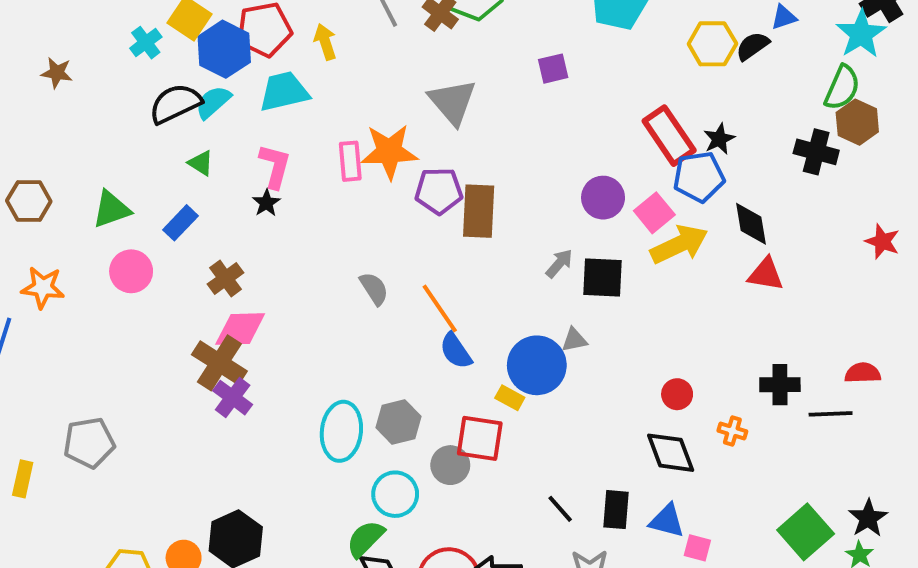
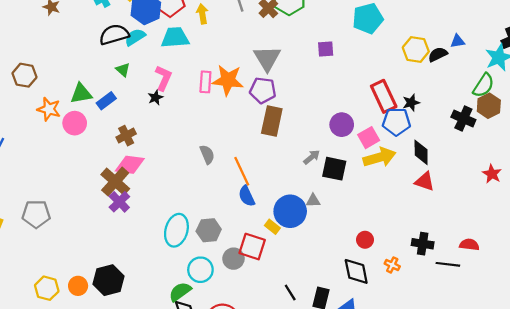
purple pentagon: (439, 191) -> (263, 90), moved
green triangle: (111, 209) -> (81, 94), moved
orange star: (43, 287) -> (49, 109), moved

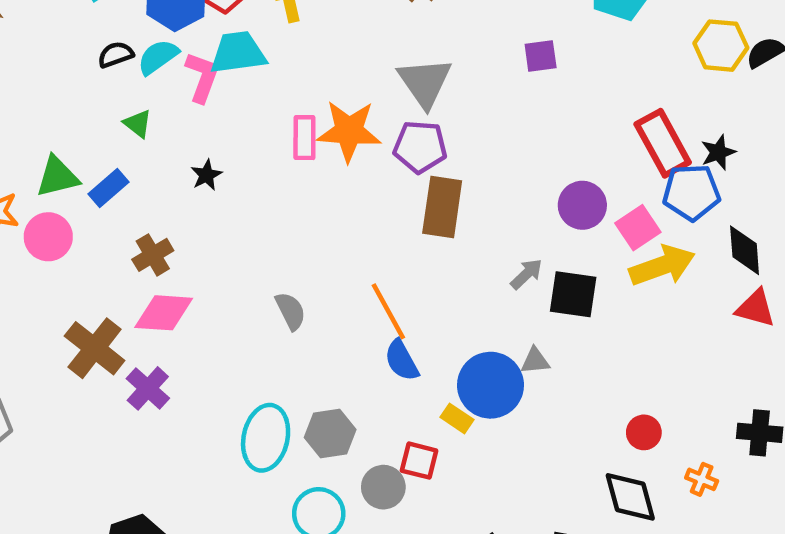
black semicircle: (114, 35) -> (116, 55), size x0.6
pink L-shape: (163, 78) -> (202, 77), moved
gray semicircle: (207, 154) -> (291, 311), moved
brown cross: (115, 182) -> (95, 348), moved
red square: (252, 247) -> (419, 461), size x0.7

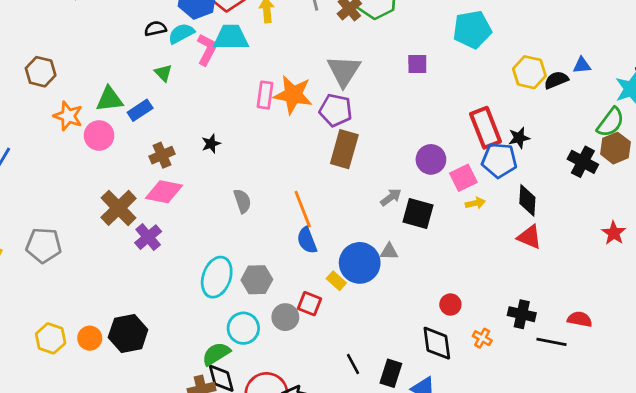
black star: (206, 175) -> (211, 144), moved
yellow arrow: (662, 266) -> (475, 203), size x0.5

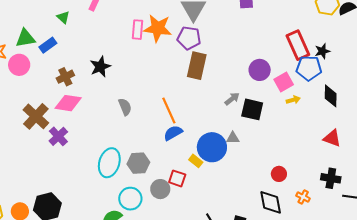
black star: (211, 144) -> (100, 67), size x1.5
red triangle: (529, 237) -> (332, 138), moved
blue semicircle: (307, 240) -> (173, 133), turned 84

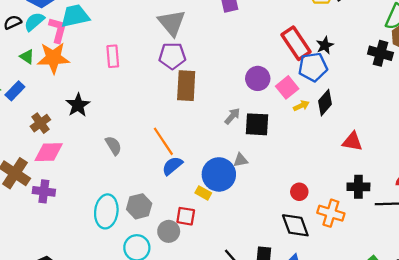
orange star: (158, 28) -> (53, 58), moved
black diamond: (331, 96) -> (325, 103), moved, turned 50
purple cross: (58, 136) -> (44, 191), turned -30
orange cross: (303, 197) -> (331, 213), size x1.6

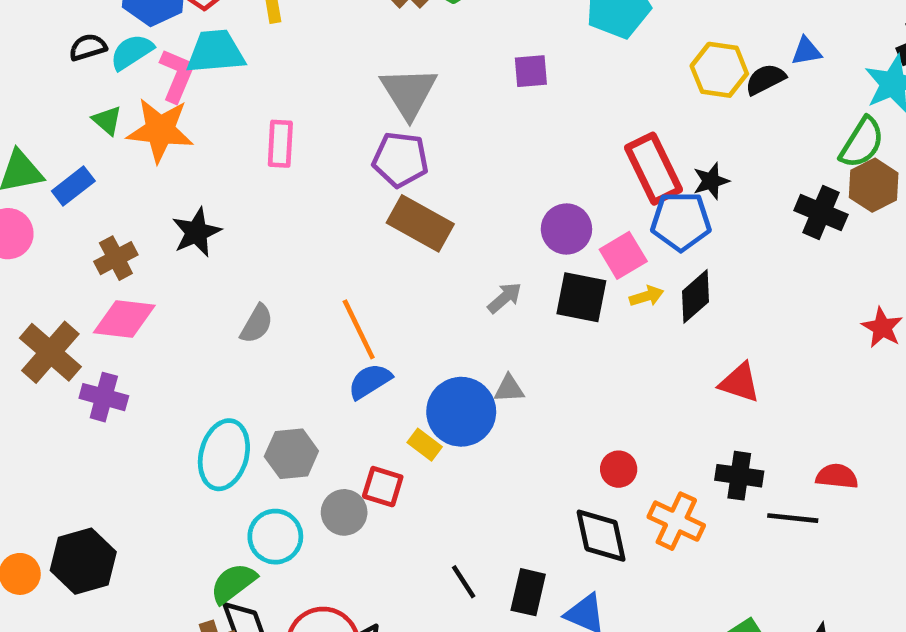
brown rectangle: (186, 86) -> (420, 223), turned -72
black square: (257, 124) -> (581, 297), moved
gray semicircle: (113, 146) -> (257, 324), turned 54

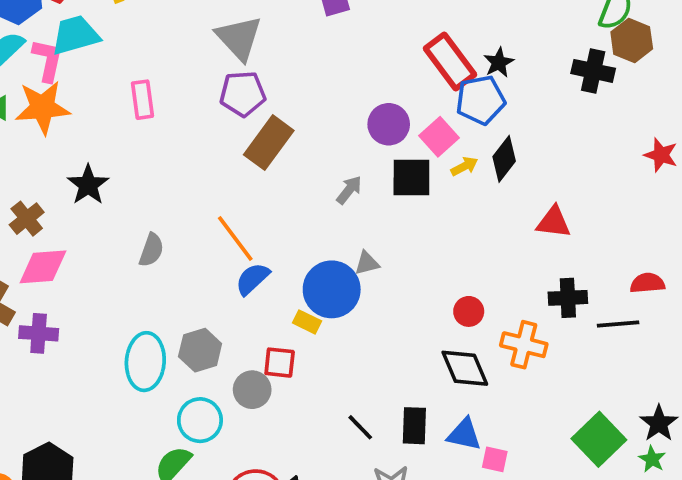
brown rectangle: (420, 223) -> (269, 143), turned -72

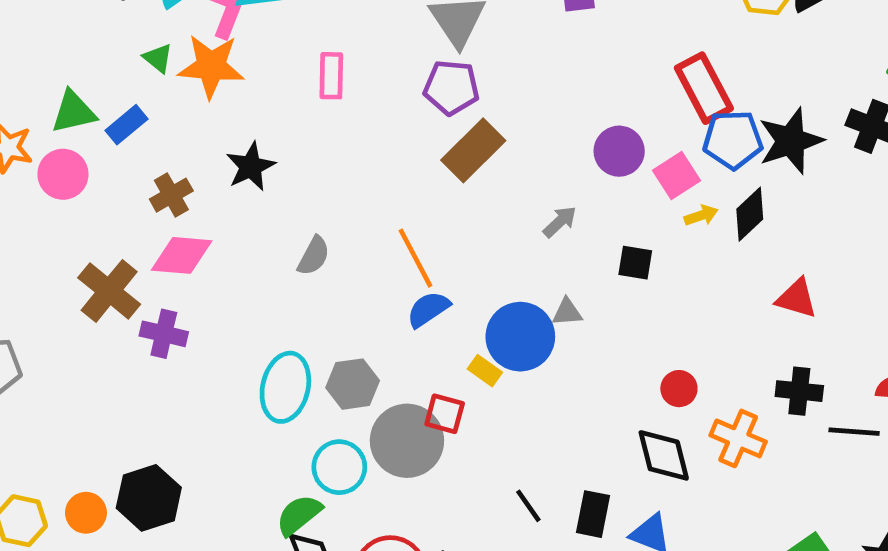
black star: (499, 63) -> (791, 141), moved, size x1.8
black square: (411, 177) -> (635, 263), moved, size x0.7
gray circle: (252, 390) -> (407, 441), size x1.6

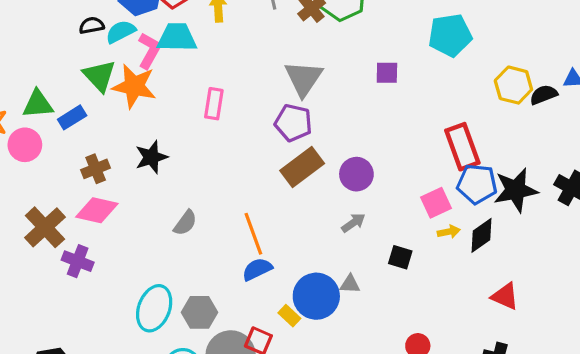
green triangle: (158, 58) -> (99, 76), size x1.6
purple circle: (619, 151) -> (356, 174), moved

